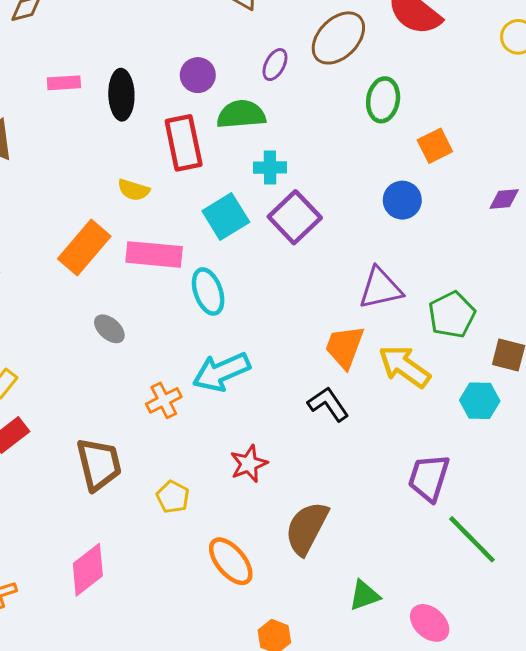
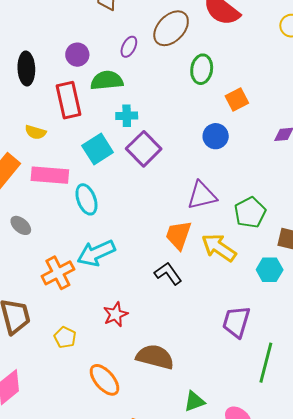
orange cross: (164, 400) -> (58, 273), size x1.4
brown semicircle: (307, 528) -> (155, 357), turned 78
green line: (472, 539) -> (266, 363), turned 60

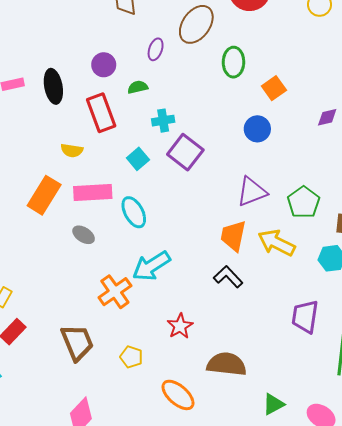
green semicircle: (107, 80) -> (138, 87), size x0.6
cyan square: (98, 149) -> (138, 159), size x0.7
gray ellipse: (21, 225) -> (84, 235), moved

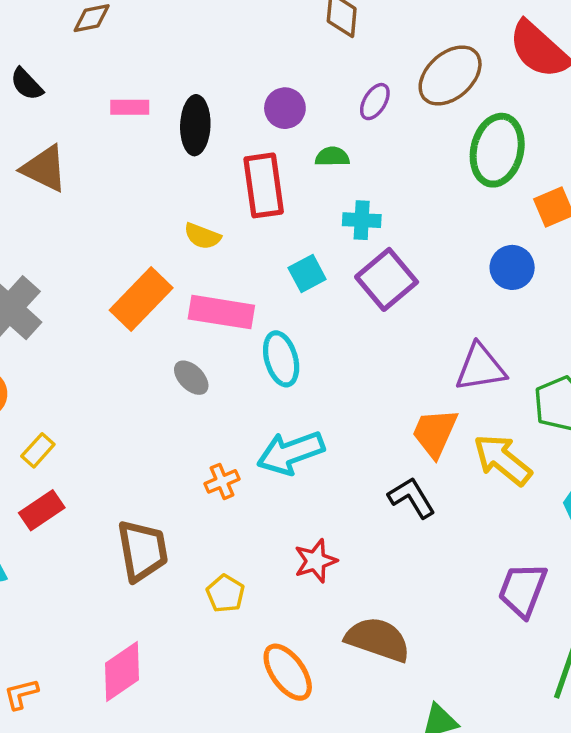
green ellipse: (233, 62) -> (497, 150), size x1.4
orange cross: (115, 292) -> (222, 481), size x0.6

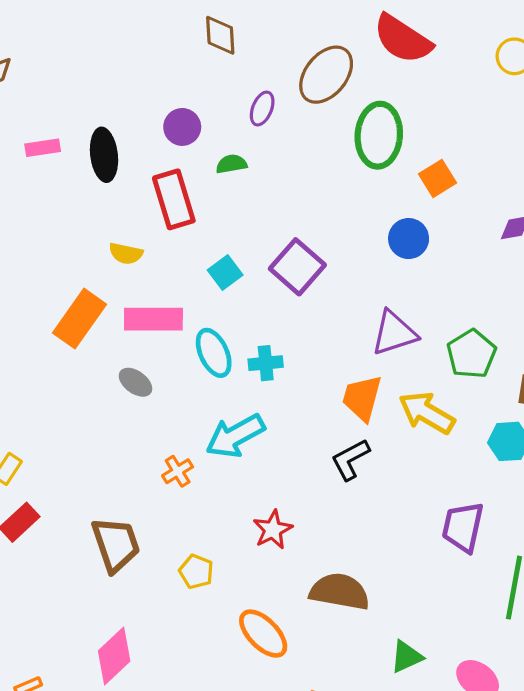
cyan cross: (362, 220) -> (266, 363), moved
black L-shape: (412, 498) -> (350, 459), turned -78

